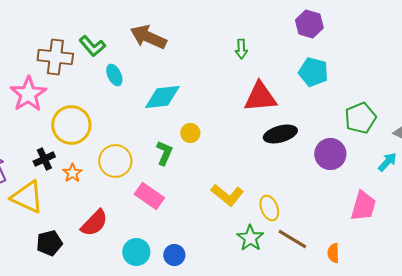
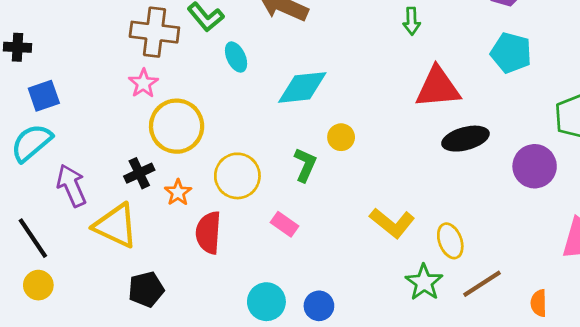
pink star: (28, 94) -> (143, 83), moved, size x0.6
pink rectangle: (149, 196) -> (284, 224), size x0.7
red semicircle: (94, 223) -> (208, 233), moved, turned 140
brown line: (292, 239) -> (482, 284), turned -64

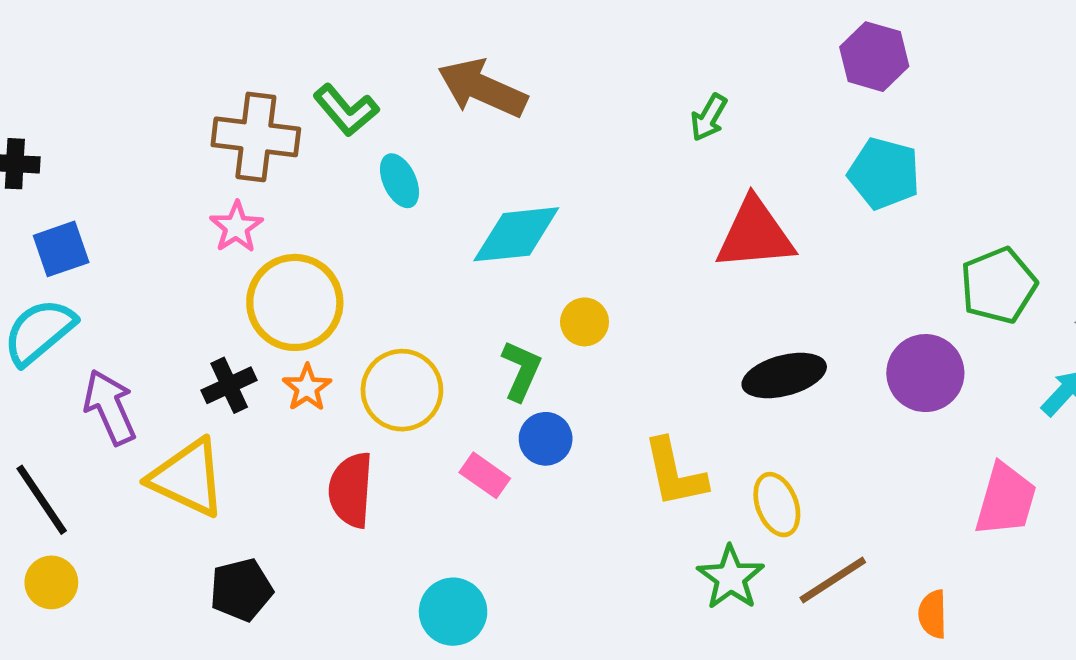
green arrow: (412, 21) -> (709, 117), turned 32
black ellipse: (465, 139) -> (784, 376), moved
orange star: (178, 192) -> (307, 388), moved
yellow L-shape: (392, 223) -> (675, 473), turned 39
blue circle: (319, 306) -> (546, 439), moved

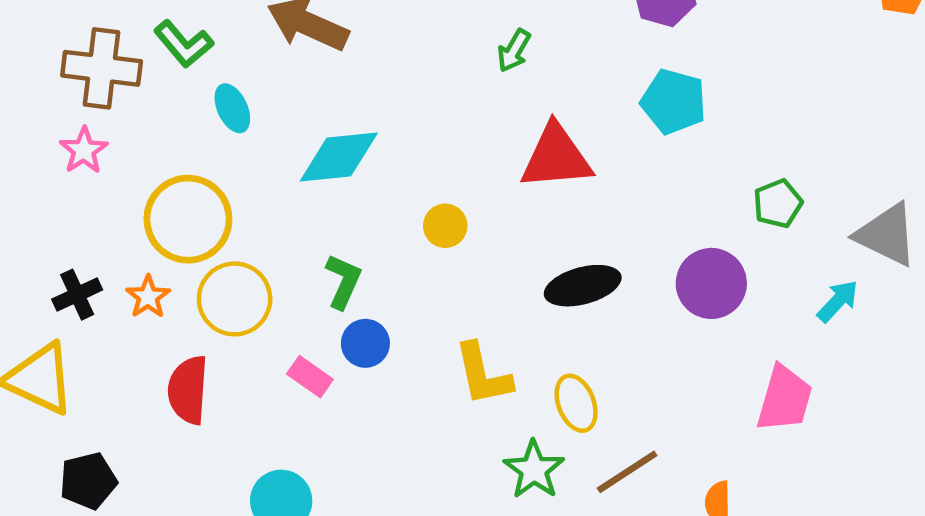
green pentagon: (998, 285) -> (778, 204), size x0.7
yellow circle: (295, 302) -> (188, 219), moved
yellow circle: (585, 322) -> (445, 226), moved

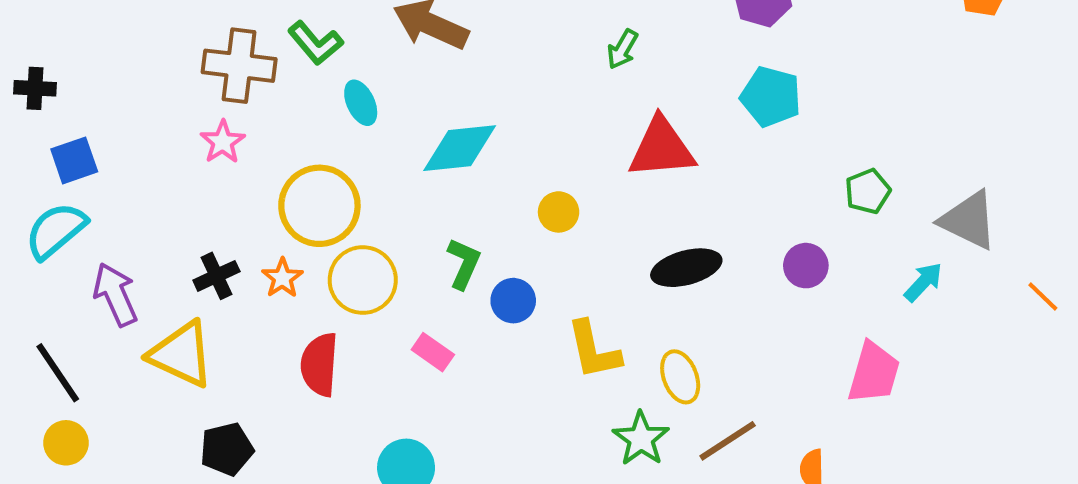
purple circle: (711, 283) -> (806, 266), size x0.7
blue circle: (365, 343) -> (513, 301), moved

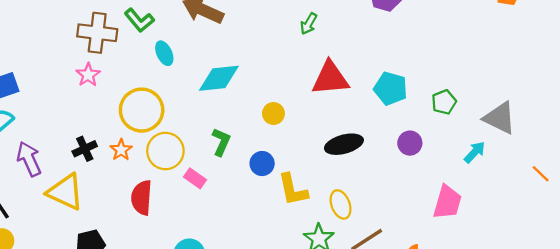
cyan pentagon: (771, 97) -> (391, 88), moved
orange line: (1043, 296) -> (541, 174), moved
blue circle: (513, 301) -> (262, 164), moved
pink rectangle: (433, 352) -> (195, 178), moved

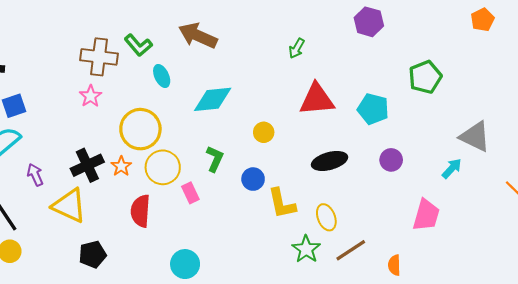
green pentagon: (444, 102) -> (425, 77), moved, size x1.4
black cross: (85, 149) -> (87, 165), size x1.4
purple arrow: (29, 159) -> (35, 175), size x0.7
pink rectangle: (195, 178) -> (190, 193), turned 30

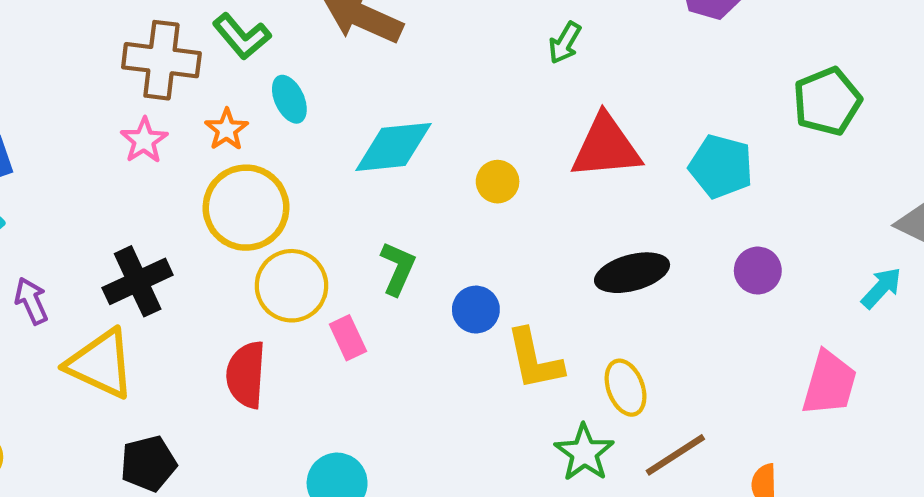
yellow circle: (264, 132) -> (498, 182), moved
orange star: (121, 166) -> (226, 130), moved

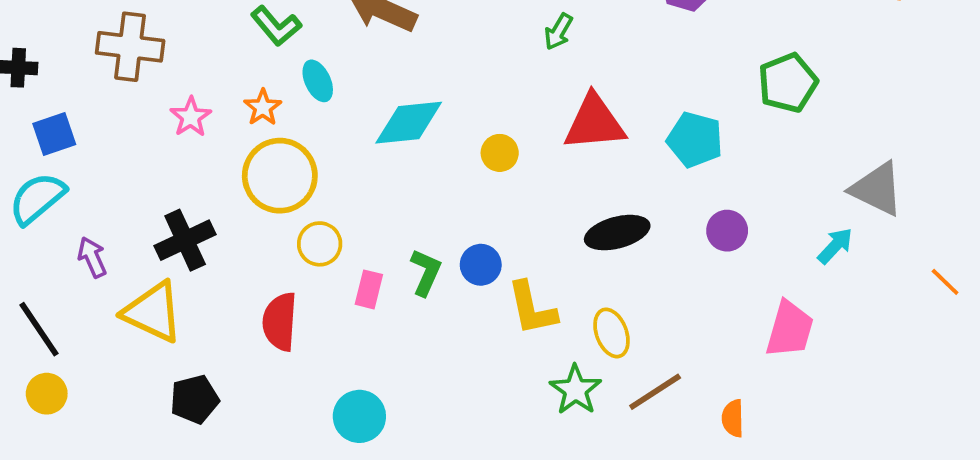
brown cross: (161, 60) -> (130, 47), moved
green L-shape: (398, 268) -> (426, 272), moved
yellow circle: (292, 286) -> (320, 244), size x0.7
pink rectangle: (348, 338) -> (369, 289), turned 39

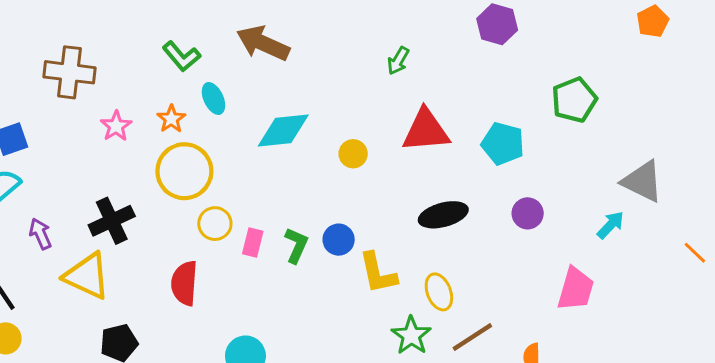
pink rectangle: (369, 289) -> (253, 242), moved

